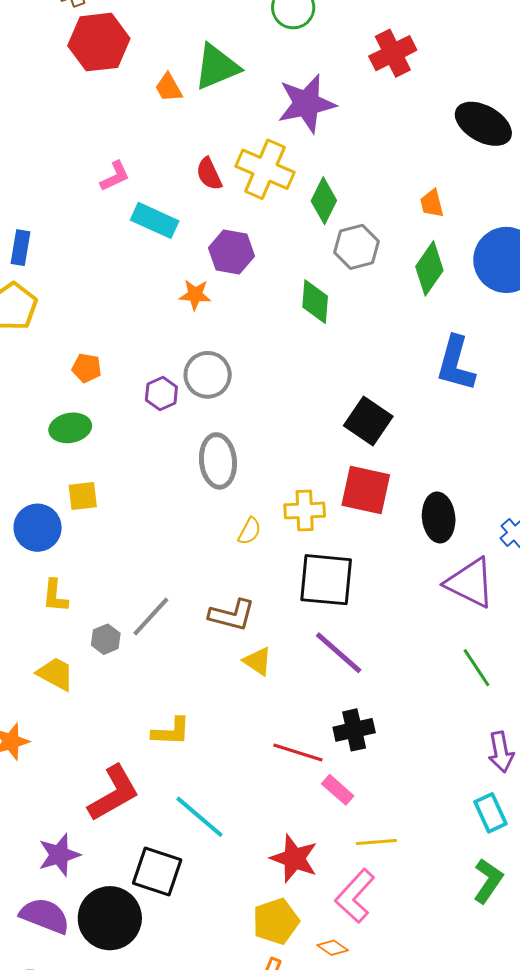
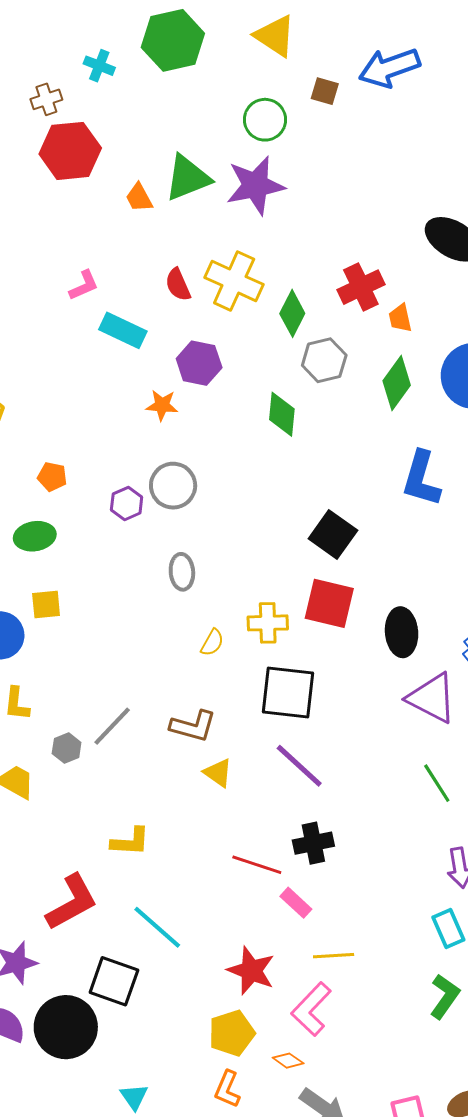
red cross: (393, 53) -> (361, 287), moved
purple star: (306, 104) -> (255, 185), moved
gray ellipse: (218, 461) -> (182, 572), size x0.7

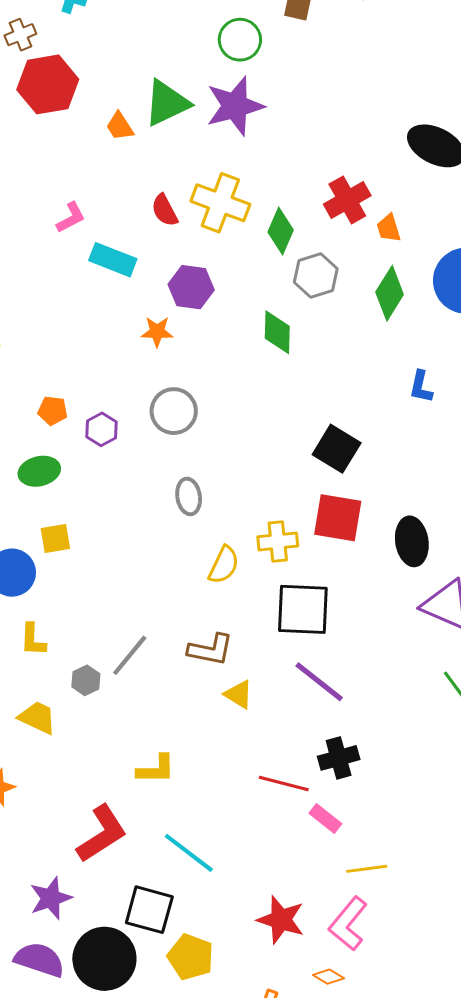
blue L-shape: (421, 479) -> (421, 387), size x0.6
purple hexagon: (127, 503) -> (101, 429), moved
yellow semicircle: (212, 643) -> (224, 565), size x1.4
red star: (251, 971) -> (281, 920), moved
yellow pentagon: (232, 1033) -> (190, 957), moved, turned -30

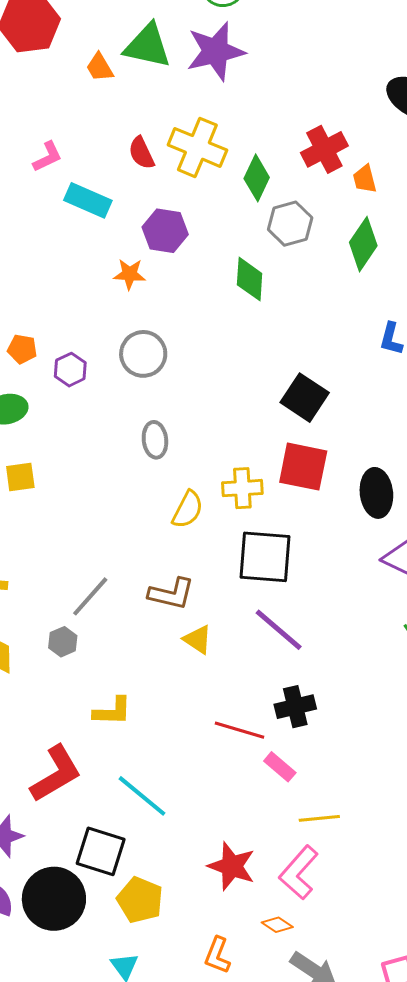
green triangle: (167, 103) -> (148, 46), turned 36
gray hexagon: (86, 680) -> (63, 642), moved

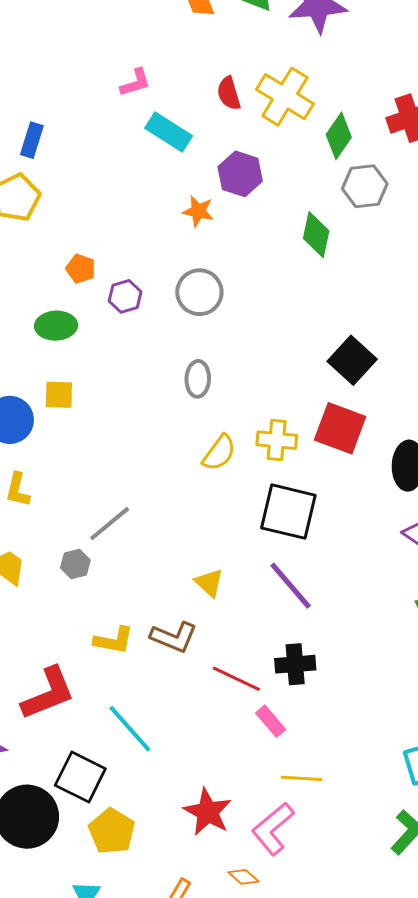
brown L-shape: (171, 594) -> (174, 637), moved

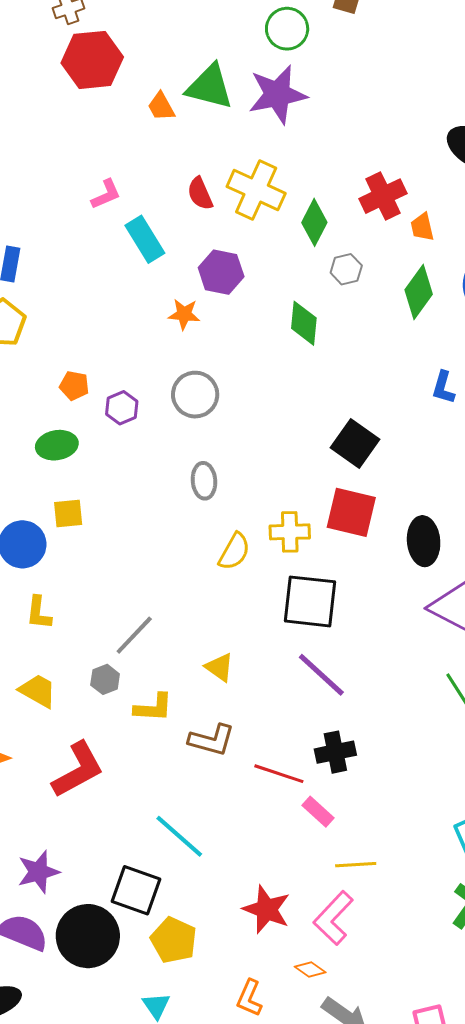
cyan rectangle: (169, 132) -> (145, 239), turned 33
gray hexagon: (365, 186) -> (346, 269), size x0.7
yellow triangle: (209, 583) -> (219, 667), moved
yellow L-shape: (114, 640) -> (153, 708), moved
red L-shape: (48, 693) -> (78, 770), moved

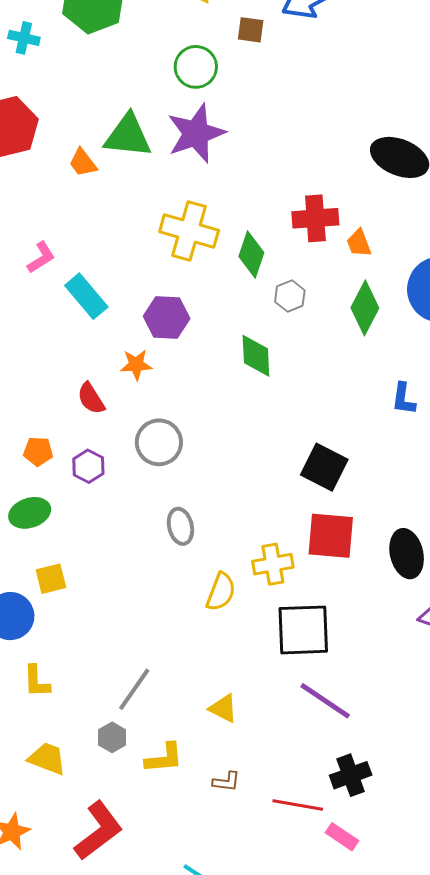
red semicircle: (200, 194) -> (91, 398), moved
red cross: (383, 196) -> (315, 218), turned 30
brown L-shape: (212, 740) -> (226, 782), size x0.6

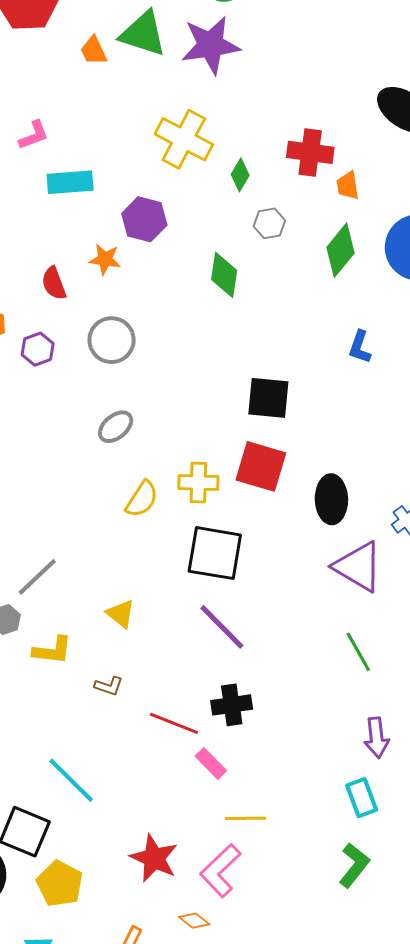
green diamond: (251, 254) -> (240, 175), size x0.7
cyan rectangle: (86, 296) -> (70, 182), turned -66
black square: (324, 467) -> (268, 398), turned -33
gray ellipse: (180, 526) -> (116, 427), turned 51

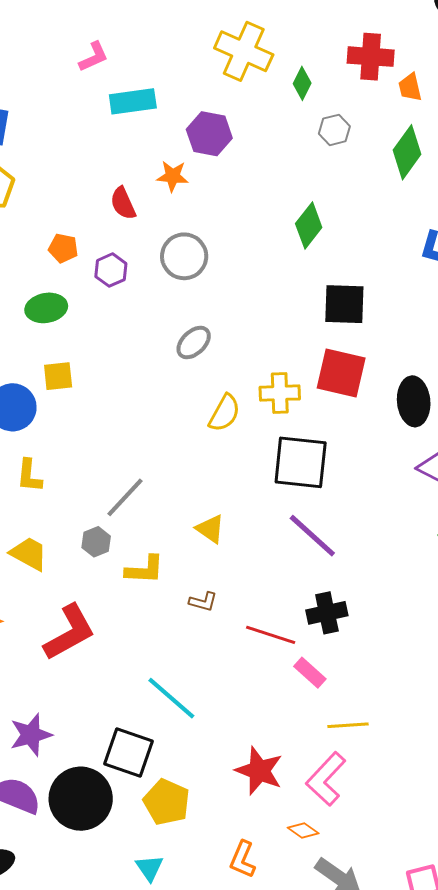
green diamond: (224, 275) -> (309, 226), moved, turned 33

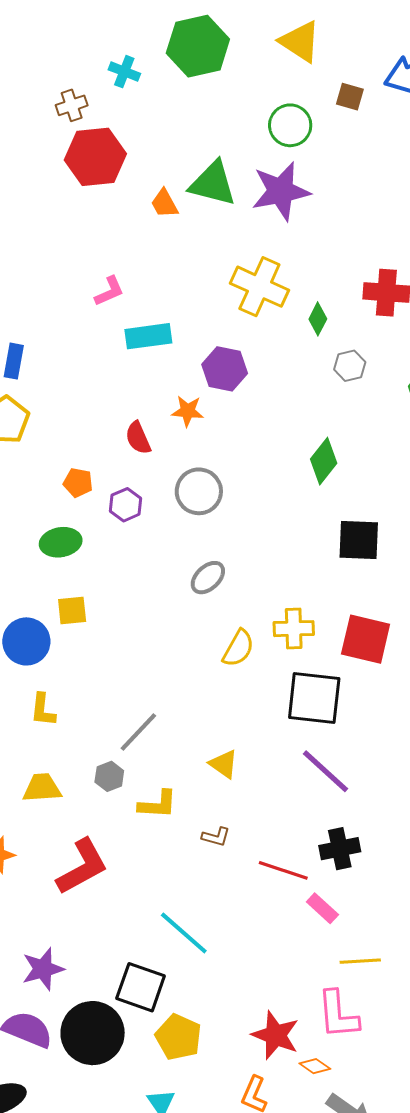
red square: (341, 373) -> (366, 639), moved
yellow trapezoid: (29, 554) -> (42, 788), turned -33
red star: (259, 771) -> (276, 1035), moved
pink L-shape: (326, 779) -> (338, 1015), turned -48

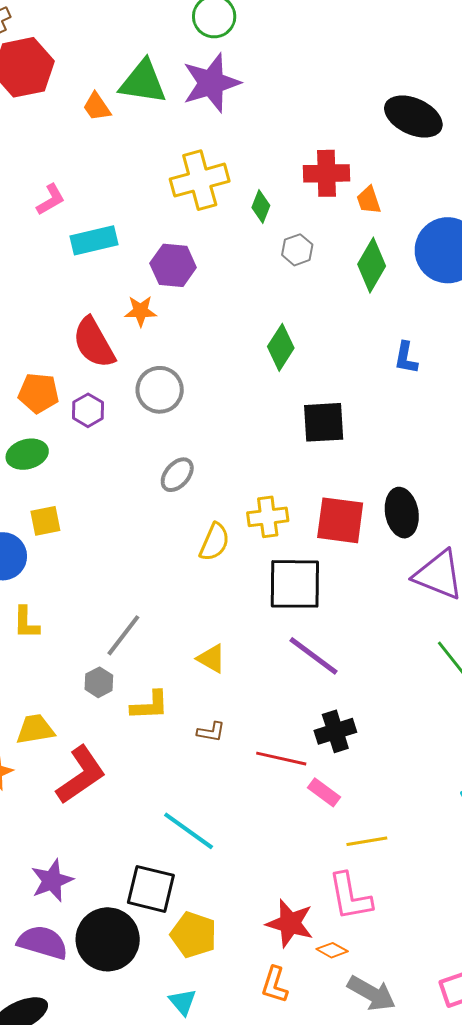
yellow cross: (259, 287) -> (200, 180), turned -34
red semicircle: (138, 438) -> (94, 343), size x1.6
orange pentagon: (78, 483) -> (39, 393), size x1.4
yellow trapezoid: (42, 788) -> (35, 729), moved

